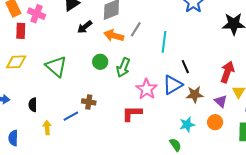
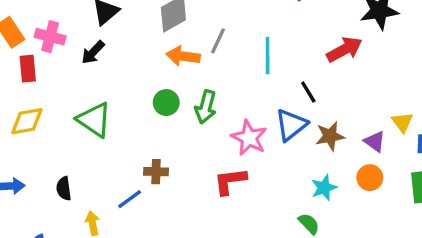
black arrow: (85, 27) -> (93, 52), moved
red arrow: (227, 72) -> (344, 49), moved, turned 50

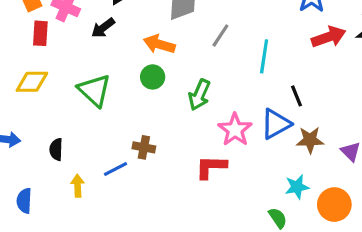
red arrow: (344, 49) -> (329, 37), moved
orange arrow: (183, 56) -> (159, 44), moved
green circle: (166, 103) -> (153, 77), moved
orange circle: (370, 178) -> (334, 205), moved, size x1.4

